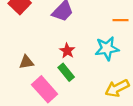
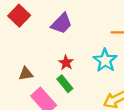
cyan star: (107, 48) -> (105, 60), turned -30

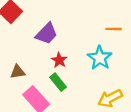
purple trapezoid: (62, 23) -> (47, 34), moved

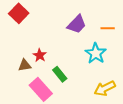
purple trapezoid: (47, 34) -> (77, 24), moved
red star: (59, 60) -> (40, 55), moved

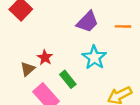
cyan star: (96, 53) -> (94, 57), moved
brown triangle: (25, 65) -> (28, 69), turned -32

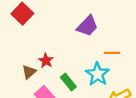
orange line: (123, 26) -> (112, 53), moved
cyan star: (94, 57) -> (97, 74), moved

